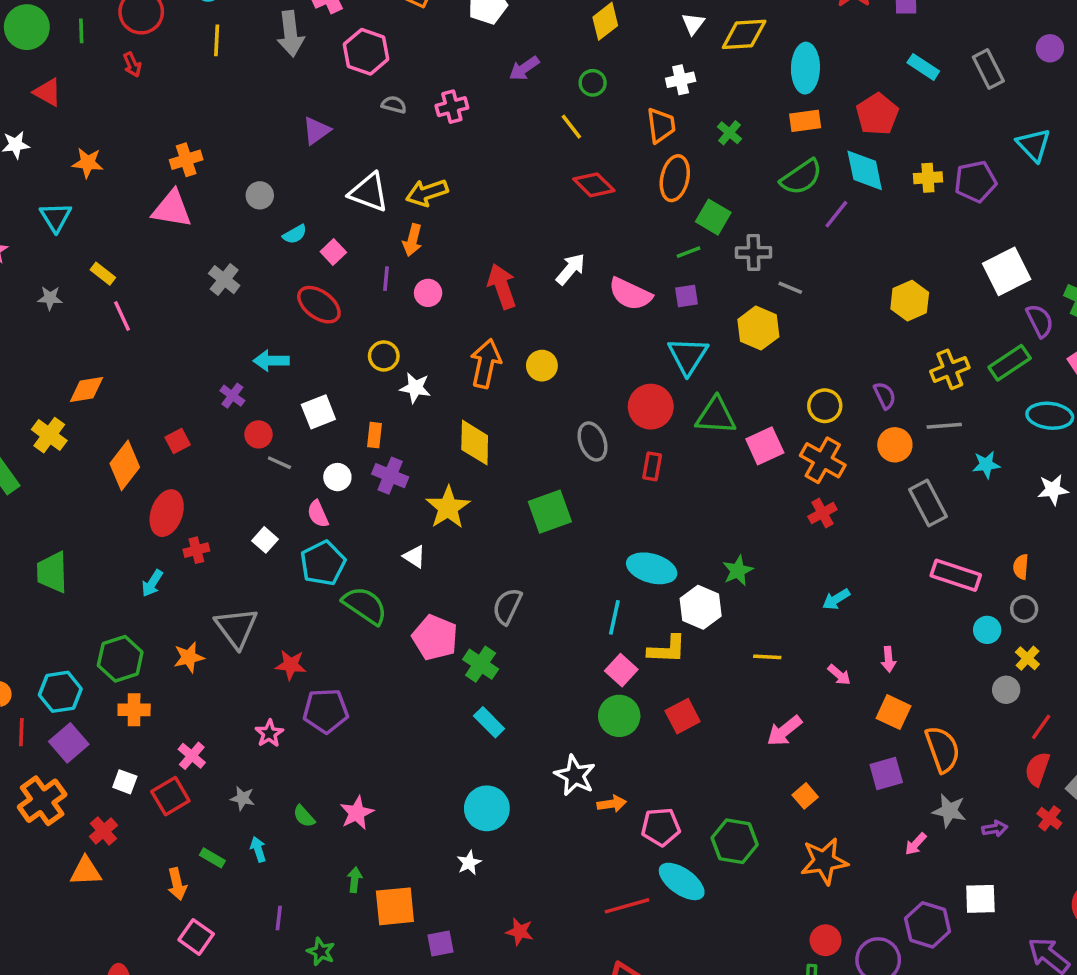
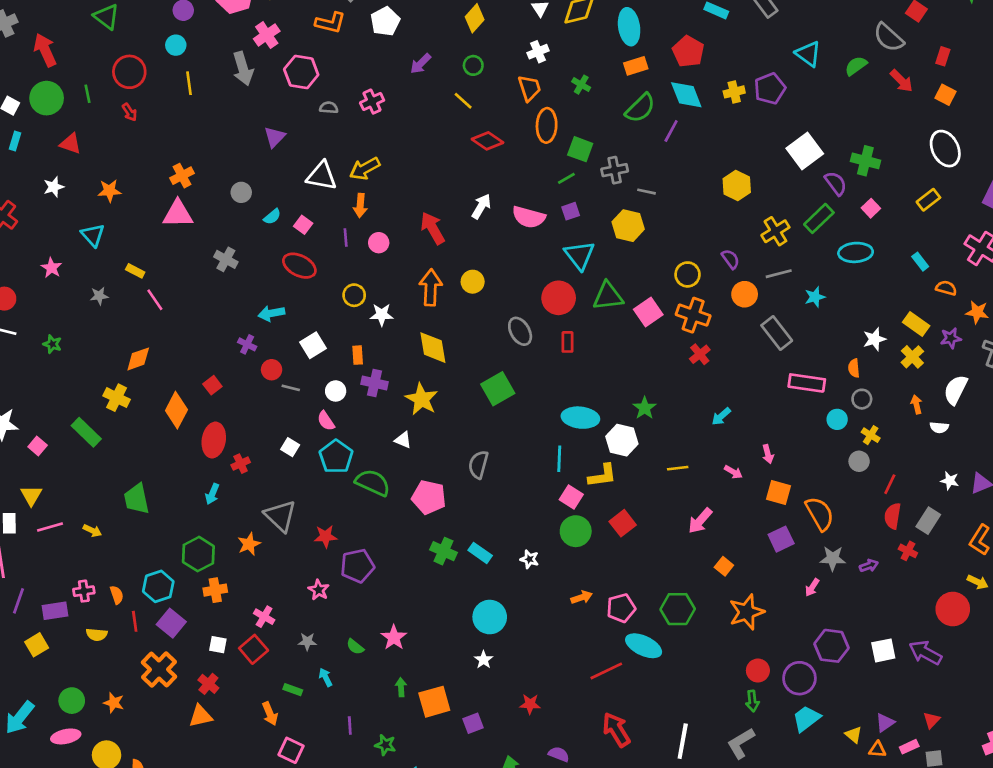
white star: (1053, 490) -> (874, 339), moved
green cross: (481, 664) -> (443, 551), moved
white star: (575, 775) -> (529, 559), moved, size x0.6
white square: (980, 899) -> (883, 650), moved

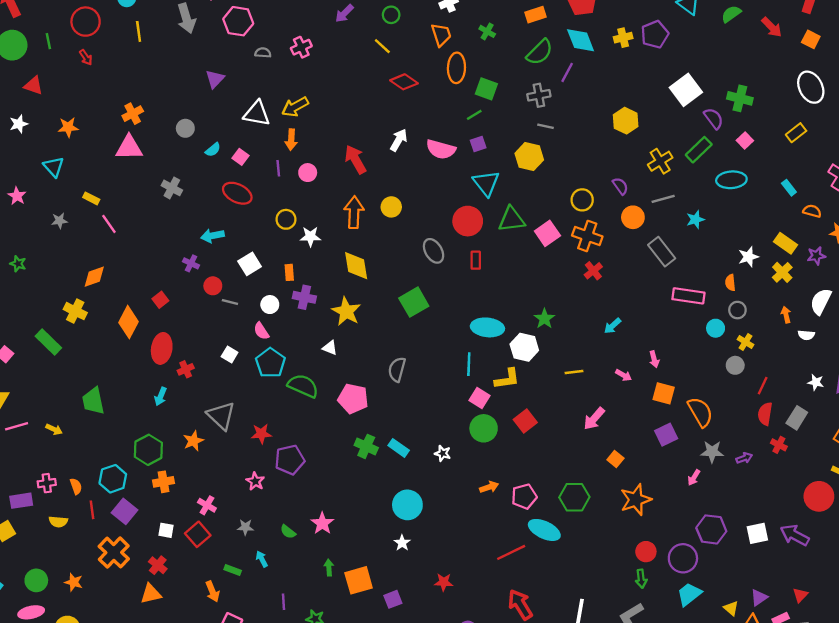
gray cross: (615, 170) -> (539, 95), moved

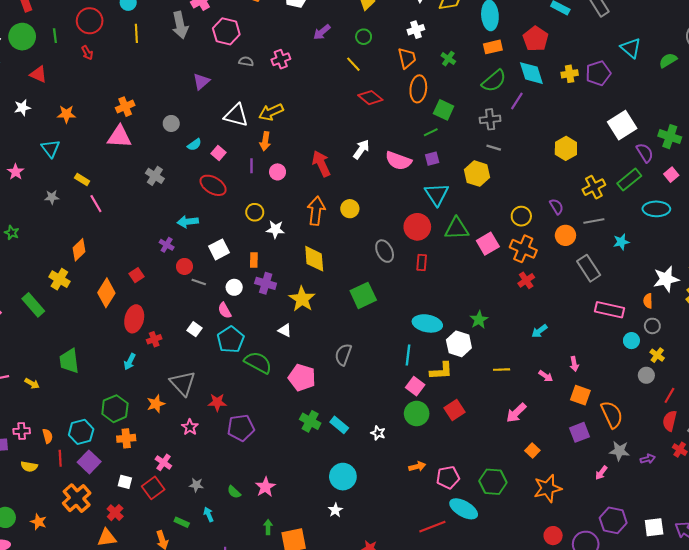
white star: (748, 257) -> (666, 279), size x1.4
orange diamond: (94, 277) -> (79, 250), turned -30
pink star: (255, 481) -> (190, 427), moved

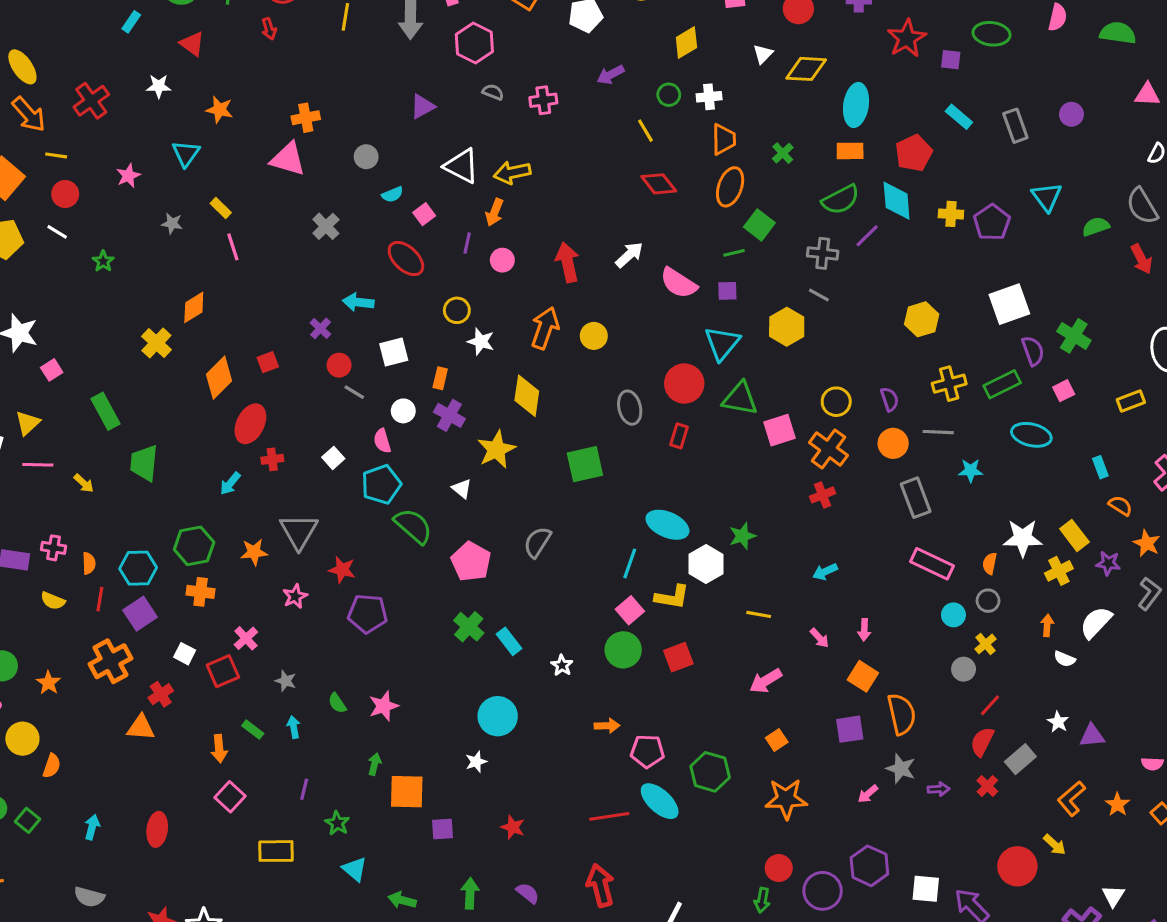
white cross: (416, 30) -> (709, 97), moved
purple pentagon: (598, 73) -> (992, 222), turned -30
green rectangle: (33, 305) -> (106, 411), moved

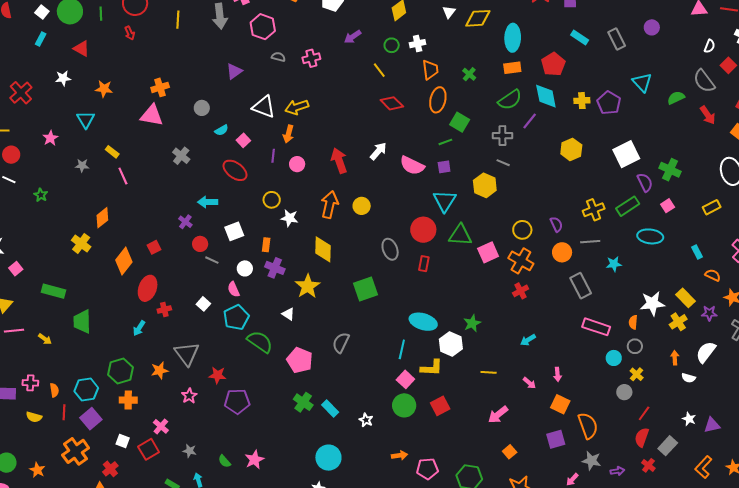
yellow hexagon: (922, 319) -> (571, 149), moved
green rectangle: (106, 411) -> (54, 291), turned -40

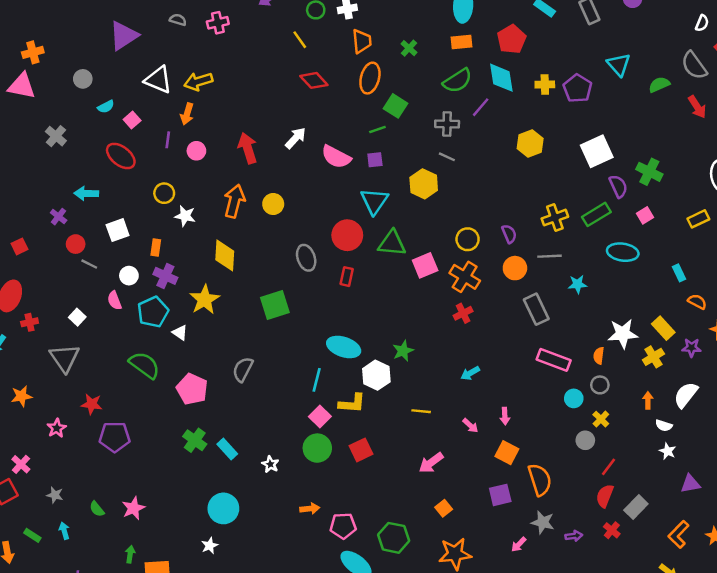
purple triangle: (234, 71) -> (124, 36), size x1.5
cyan pentagon: (236, 317) -> (153, 312), moved
gray triangle: (187, 354) -> (65, 358), moved
white star: (689, 419) -> (668, 451), moved

